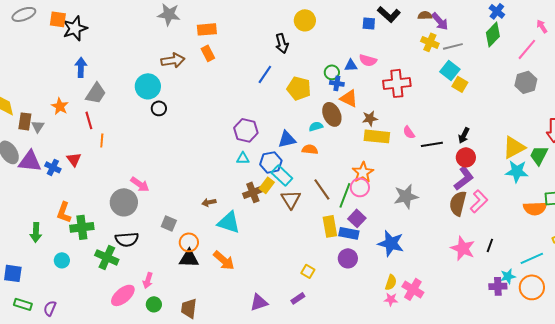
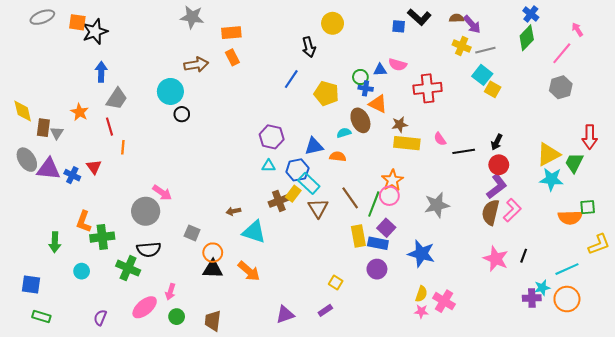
purple semicircle: (50, 308) -> (100, 318), moved

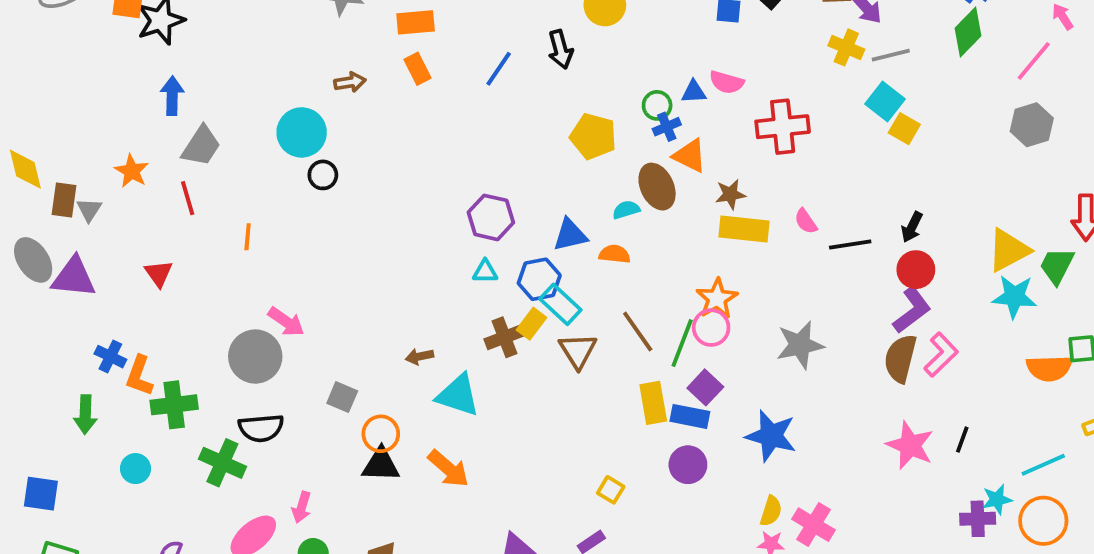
brown arrow: (196, 65) -> (350, 82), size x0.7
blue line: (291, 79) -> (499, 69), moved
blue cross: (366, 88) -> (667, 127), turned -32
orange line: (123, 147) -> (248, 237), moved
blue cross: (72, 175) -> (110, 357), moved

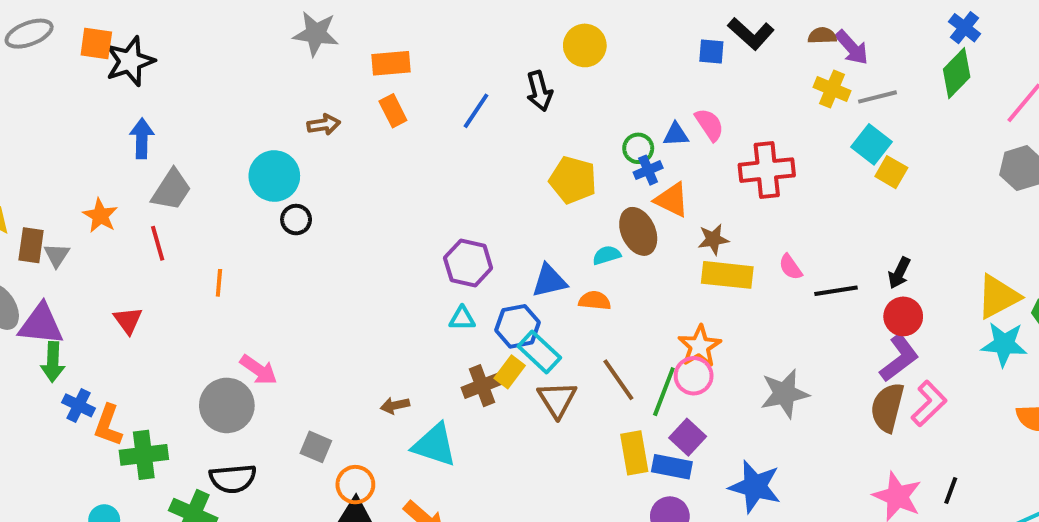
pink semicircle: (727, 82) -> (709, 125), turned -140
green arrow: (85, 414) -> (53, 362), moved

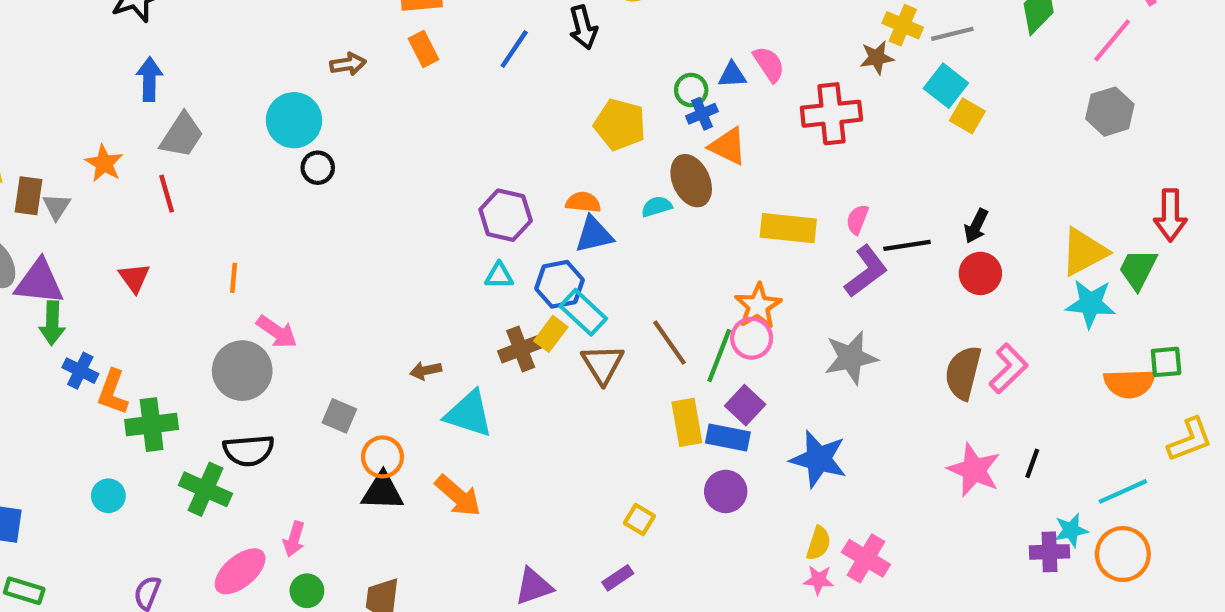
brown star: (713, 239) -> (877, 58), moved
pink semicircle: (790, 267) -> (857, 219), turned 56
orange line: (219, 283) -> (234, 278), moved
orange semicircle: (595, 301) -> (583, 202), moved
purple L-shape: (899, 358) -> (866, 271), moved

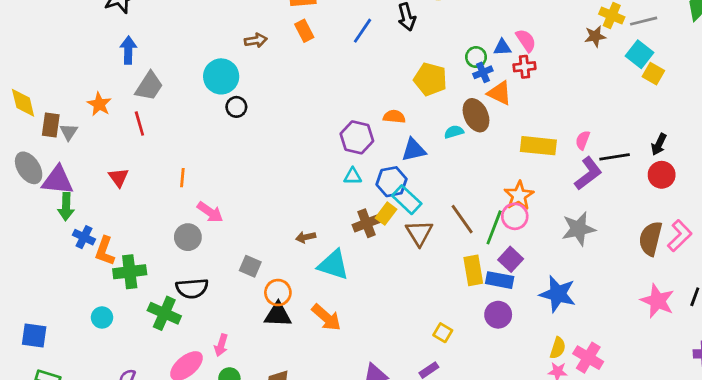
red cross: (831, 114) -> (524, 67), moved, size x0.6
orange semicircle: (583, 202) -> (394, 117), moved
gray circle: (242, 371) -> (188, 237), size x0.7

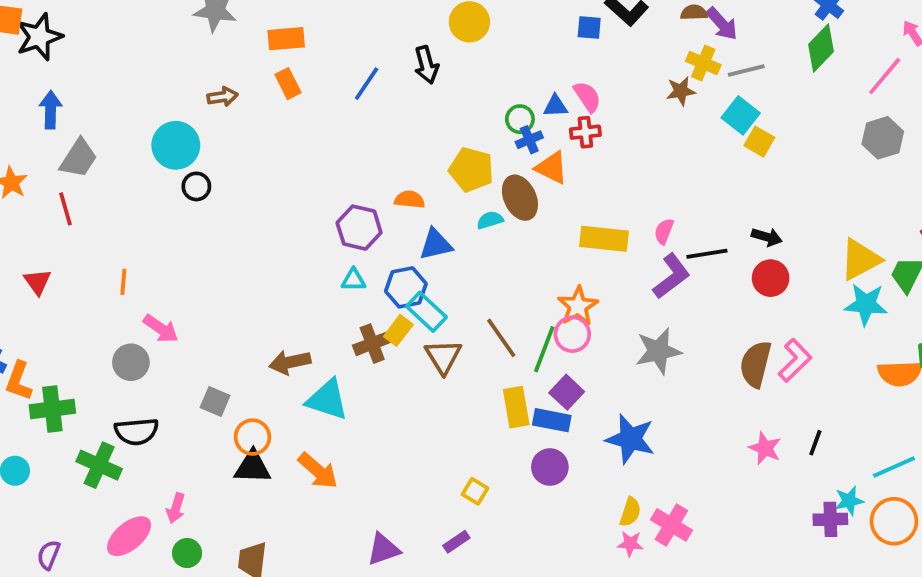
yellow pentagon: (430, 79) -> (471, 170), moved
black arrow: (659, 144) -> (767, 237), turned -100
brown arrow: (306, 237) -> (290, 362), size x1.5
pink star: (657, 301) -> (765, 448), size x0.7

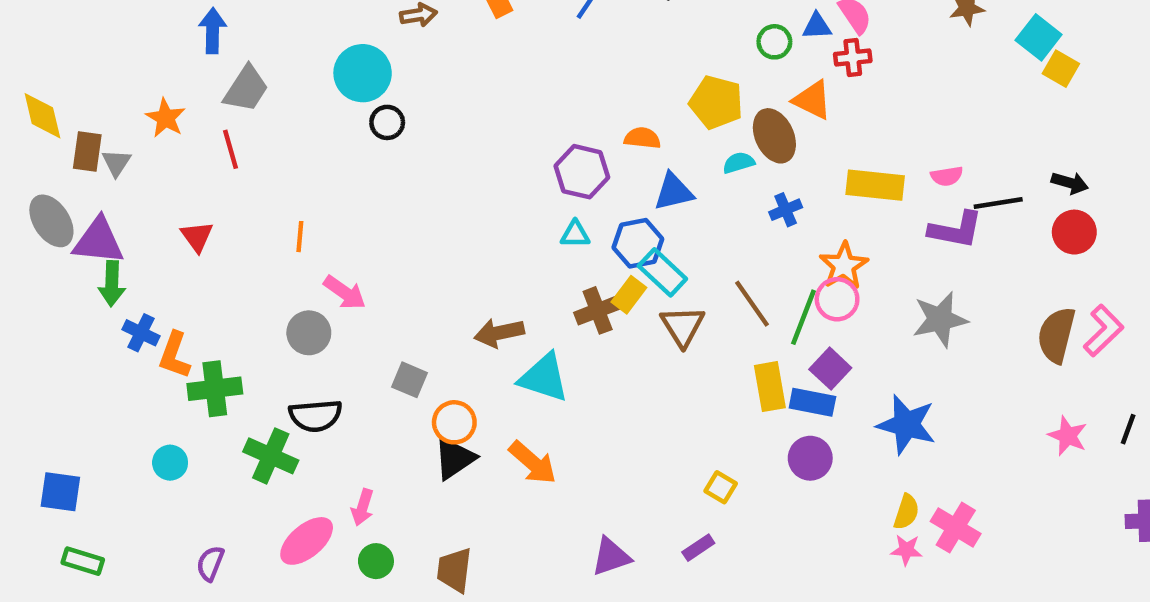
blue cross: (529, 140) -> (786, 210), moved
pink semicircle: (664, 231) -> (947, 176), turned -120
purple L-shape: (671, 276) -> (956, 230), turned 48
black triangle: (252, 467) -> (454, 458), turned -36

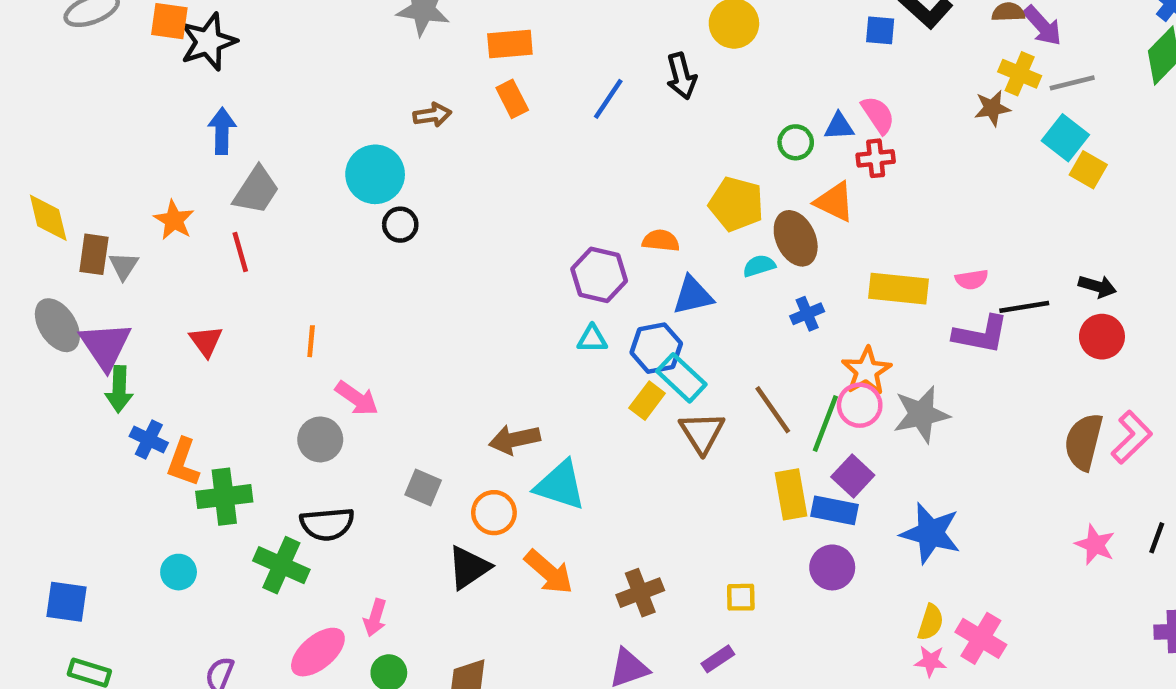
purple triangle: (98, 241) -> (105, 346), turned 50
brown cross: (598, 310) -> (640, 593), moved
gray star: (940, 319) -> (921, 414), moved
orange circle: (454, 422) -> (494, 513), moved
yellow square: (721, 487) -> (741, 597), turned -32

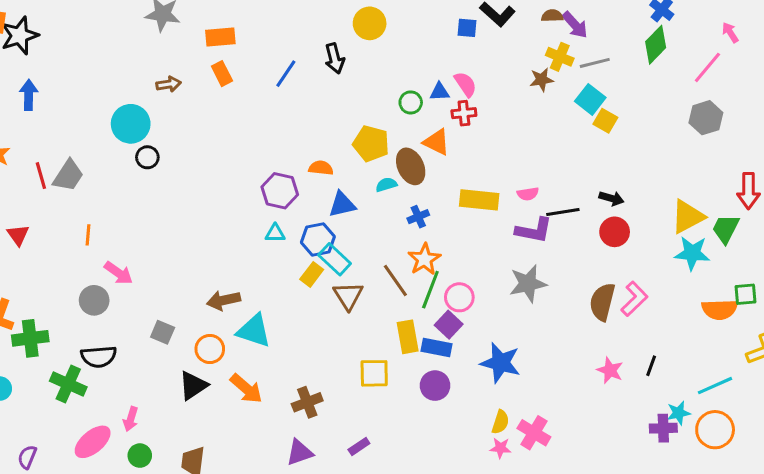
gray trapezoid: (256, 190) -> (68, 176), moved
orange star: (867, 371) -> (424, 259), moved
pink circle: (860, 405) -> (459, 297), moved
gray star: (921, 414) -> (528, 284), moved
yellow square: (741, 597) -> (374, 373), moved, size x1.5

